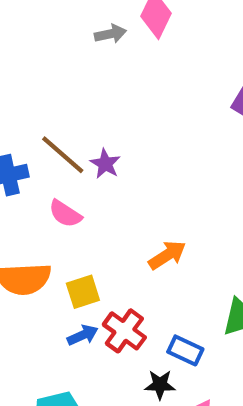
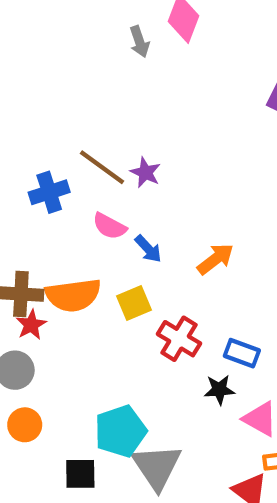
gray arrow: (110, 34) -> (139, 42), turned 88
blue arrow: (83, 335) -> (148, 249), moved, turned 76

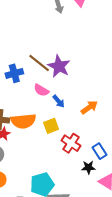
purple star: (145, 172) -> (59, 66), size x1.6
blue rectangle: (242, 353) -> (100, 151), turned 35

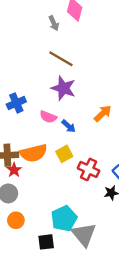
brown line: (39, 63) -> (61, 59), moved
orange arrow: (89, 107) -> (103, 114), moved

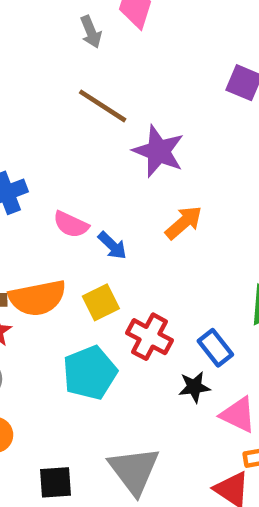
purple star: (63, 88) -> (159, 151), moved
cyan pentagon: (64, 219) -> (90, 373), moved

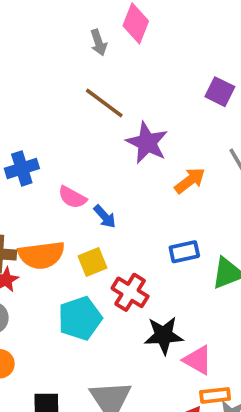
orange arrow: (184, 223) -> (190, 180), moved
blue rectangle: (215, 348) -> (184, 252), moved, turned -68
black star: (194, 387) -> (164, 335), size x1.5

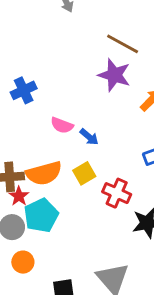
brown line: (104, 103) -> (123, 44), moved
blue cross: (22, 168) -> (24, 90), moved
cyan pentagon: (80, 318) -> (41, 215), moved

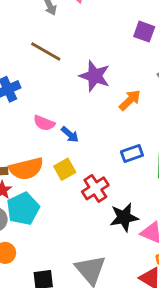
brown line: (123, 44) -> (46, 52), moved
red cross: (117, 193) -> (95, 188), turned 32

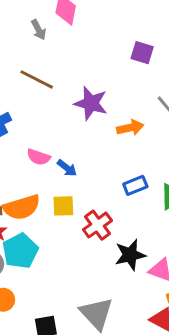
orange arrow: (130, 100) -> (130, 128), turned 35
yellow square: (65, 169) -> (63, 206), turned 30

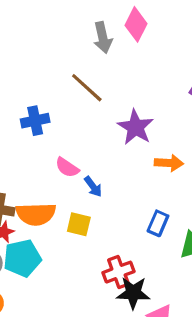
gray arrow: (39, 30) -> (103, 38), size x1.4
blue rectangle: (135, 185) -> (158, 223), turned -60
red cross: (97, 225) -> (119, 272), moved

